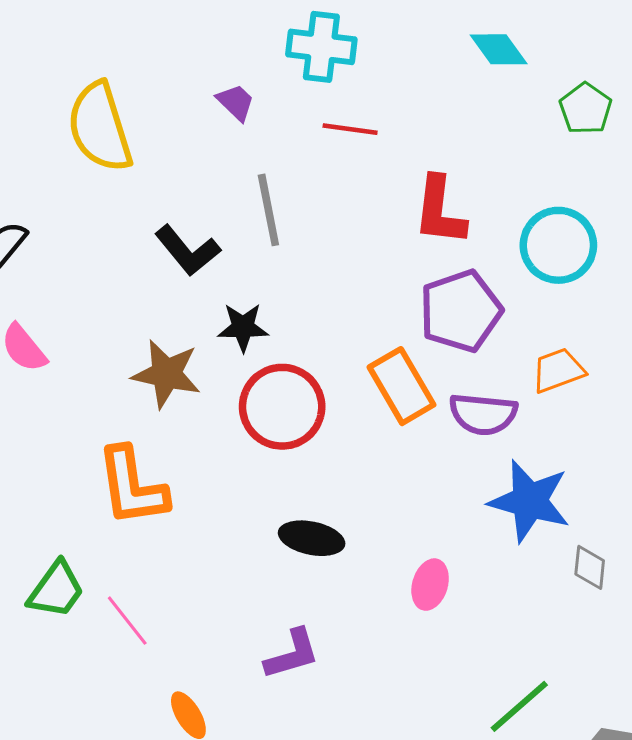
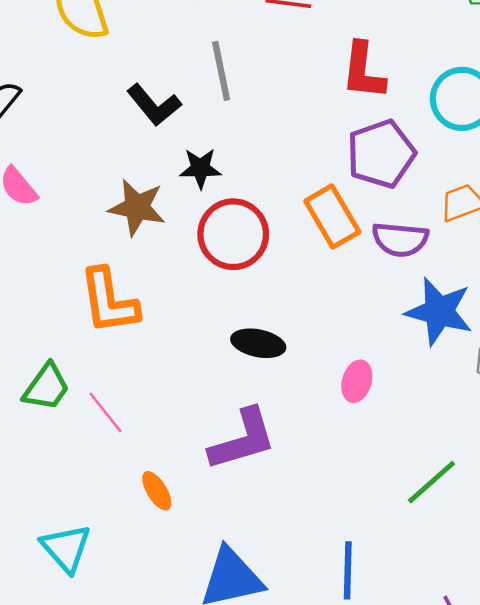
purple L-shape: (292, 654) -> (243, 440), size x1.5

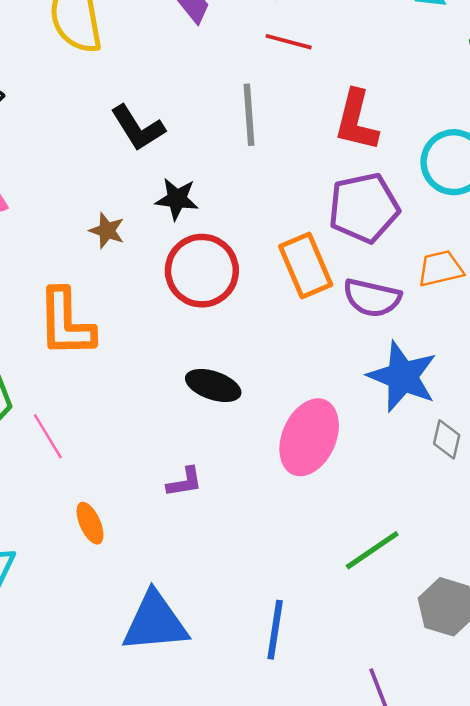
gray line: (221, 71) -> (249, 115), moved
brown star: (137, 207) -> (107, 231), size x0.6
pink ellipse: (357, 381) -> (309, 437), size x1.8
purple L-shape: (243, 440) -> (185, 482), size x0.5

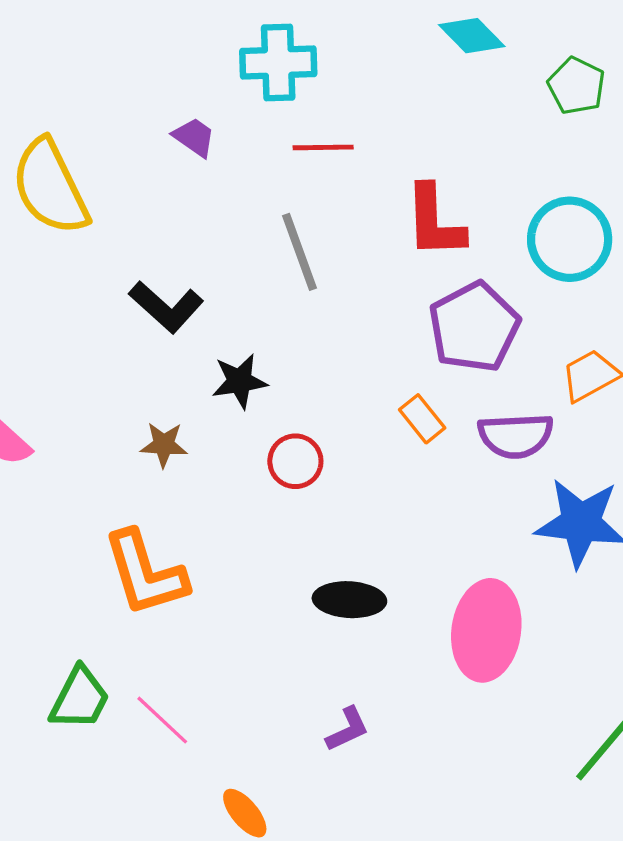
orange rectangle: (306, 266) -> (422, 419), size x0.6
red circle: (202, 271) -> (295, 461), size x0.6

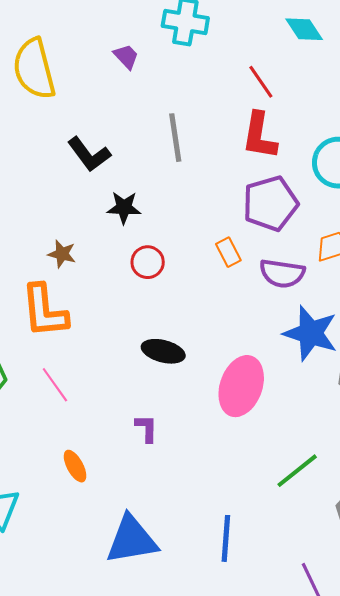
red line: (323, 147) -> (261, 82), moved, turned 45
brown star: (164, 445) -> (62, 254), moved
pink line: (162, 720) -> (55, 385), moved
purple L-shape: (348, 729) -> (146, 428), turned -76

